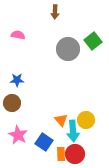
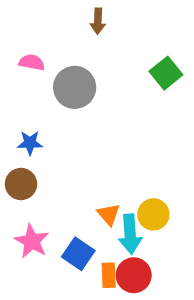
gray circle: (68, 49) -> (75, 87), moved

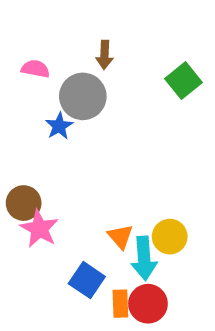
brown arrow: (98, 21) -> (105, 55), moved
blue star: (30, 143) -> (59, 126), moved, turned -30
pink star: (32, 241) -> (39, 229), moved

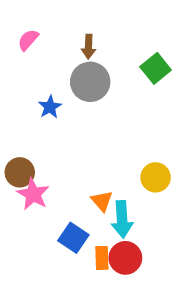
pink semicircle: (35, 69) -> (28, 40), moved, turned -60
gray circle: (83, 96) -> (90, 82), moved
yellow circle: (170, 237) -> (156, 177), moved

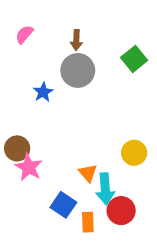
red circle: (125, 258) -> (121, 211), moved

